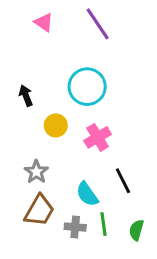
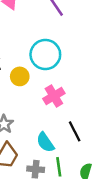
yellow circle: (56, 125) -> (20, 76), moved

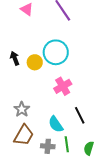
yellow circle: (20, 76) -> (35, 62), moved

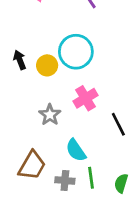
gray star: (22, 109) -> (50, 115), moved
black line: (80, 115) -> (118, 124), moved

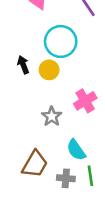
cyan circle: (76, 52) -> (61, 41), moved

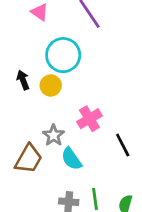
cyan semicircle: (76, 150) -> (71, 159), moved
brown trapezoid: (35, 164) -> (29, 159), moved

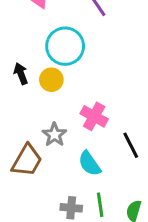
pink cross: (89, 119) -> (94, 116), turned -30
cyan semicircle: (71, 159) -> (89, 164), moved

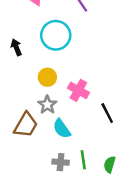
black arrow: (21, 74) -> (16, 47), moved
yellow circle: (51, 80) -> (47, 77), moved
cyan semicircle: (89, 164) -> (62, 129), moved

